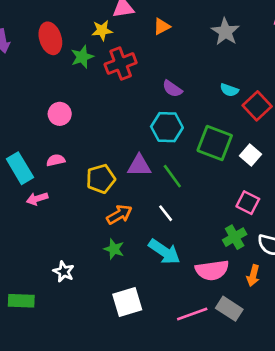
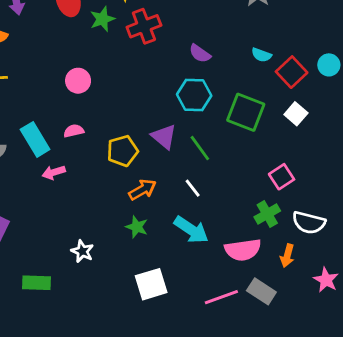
white square: (250, 155) -> (296, 114), moved
purple triangle: (139, 166) -> (164, 137), turned 40
pink square: (248, 203) -> (282, 177), turned 30

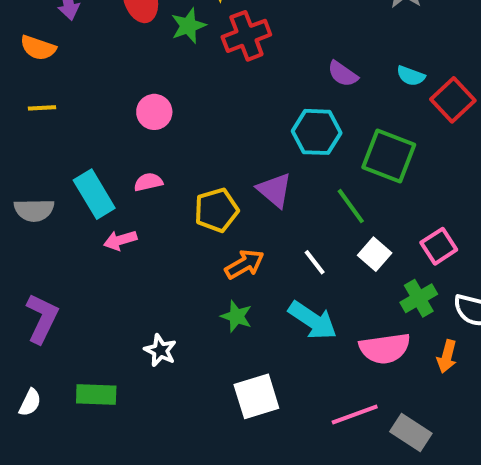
purple semicircle: (200, 53) -> (343, 74), moved
white square: (296, 114) -> (375, 254), moved
green line: (200, 148) -> (351, 206), moved
gray rectangle: (261, 291) -> (411, 433), moved

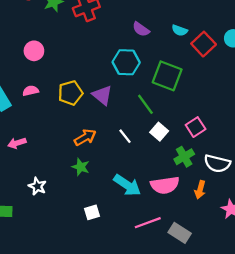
yellow pentagon: (216, 210) -> (70, 93), moved
pink arrow: (120, 240) -> (17, 143), moved
cyan arrow: (313, 320) -> (127, 185), moved
white square: (256, 396) -> (92, 212), size x0.6

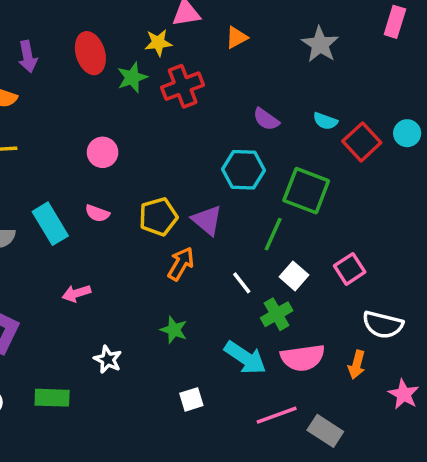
pink semicircle: (31, 91) -> (97, 213), turned -147
green line: (145, 104) -> (273, 234), turned 60
orange arrow: (85, 137) -> (181, 264), moved, turned -30
green cross: (184, 157) -> (277, 314), moved

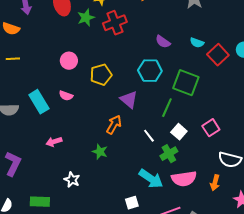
yellow pentagon: (158, 217) -> (101, 75), moved
green star: (174, 330) -> (100, 152), moved
white square: (191, 399) -> (132, 203), moved

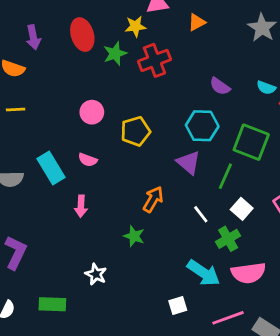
purple triangle: (129, 100) -> (189, 163), moved
pink arrow: (54, 142) -> (81, 206), moved, turned -70

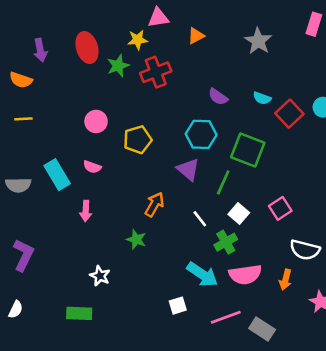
green rectangle: (52, 304) -> (79, 313), moved

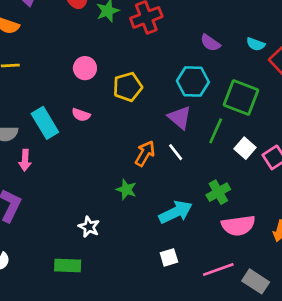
pink arrow: (86, 211) -> (25, 160), moved
white square: (239, 214) -> (245, 148), moved
white line: (200, 219) -> (176, 152), moved
cyan arrow: (202, 274) -> (176, 212), moved, turned -60

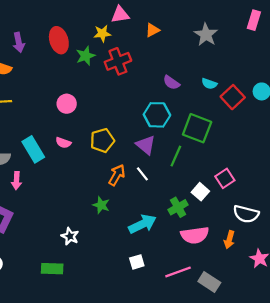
yellow pentagon: (128, 87) -> (102, 140), moved
white square: (245, 148) -> (200, 192), moved

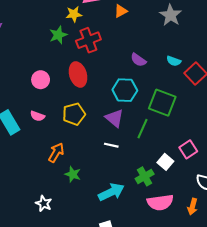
red ellipse: (59, 40) -> (78, 74), moved
white line: (142, 174) -> (111, 145), turned -40
orange arrow: (117, 175) -> (56, 153), moved

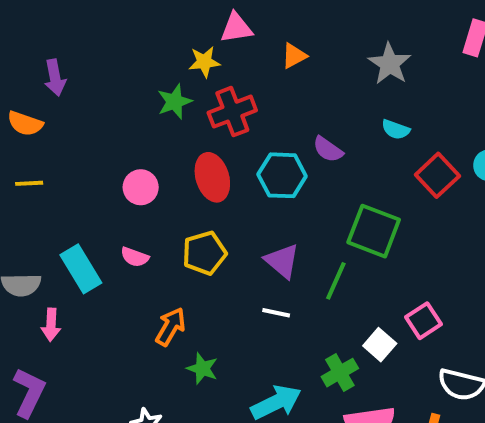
cyan semicircle: (174, 61) -> (396, 129), moved
cyan hexagon: (125, 90) -> (282, 175), moved

